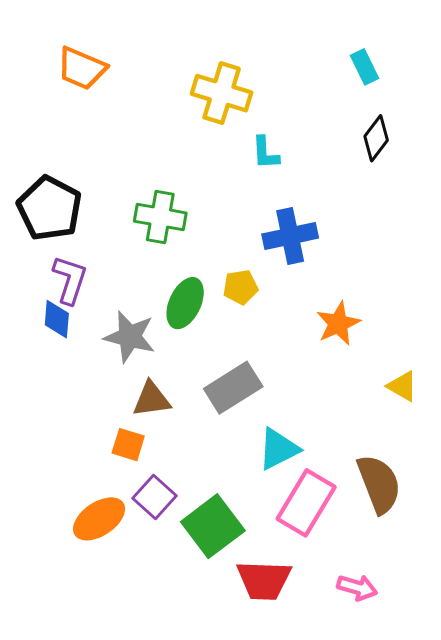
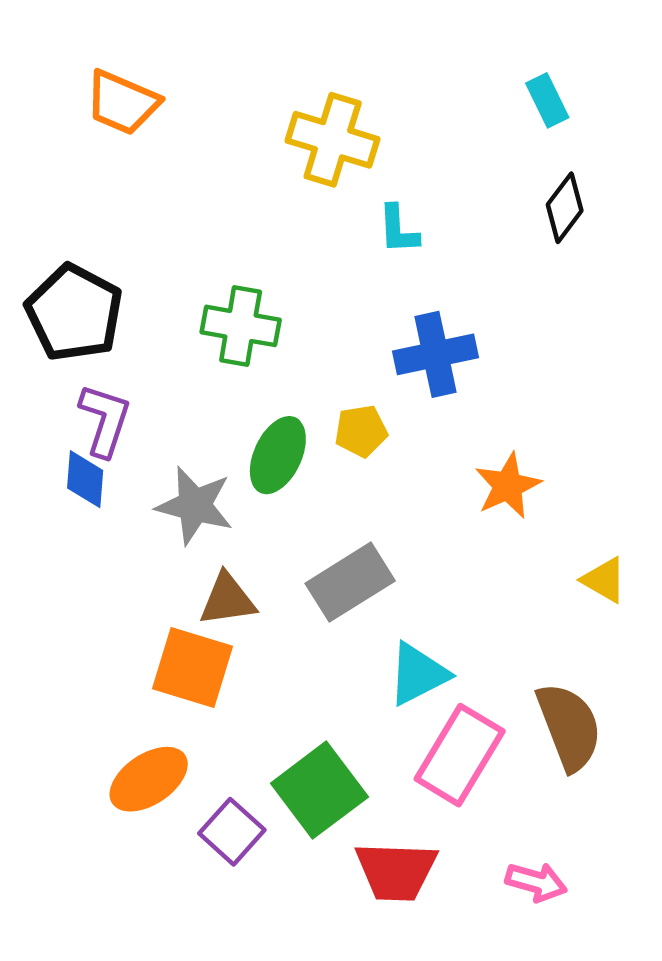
orange square: (128, 445) -> (192, 667), size x1.6
purple square: (154, 497) -> (232, 832), moved

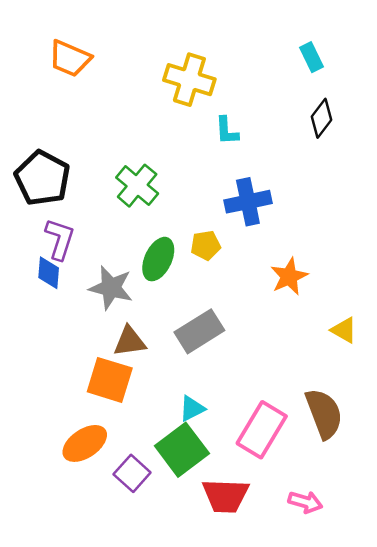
green cross: (241, 326) -> (137, 186), turned 30
cyan triangle: (418, 674) -> (192, 409), moved, size x0.7

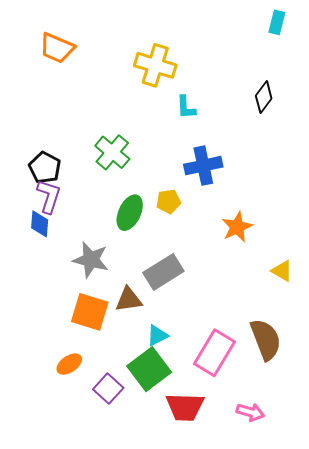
cyan rectangle: (312, 57) -> (277, 22), moved, turned 40
black pentagon: (42, 178) -> (45, 168), moved, size x0.7
gray star: (111, 288) -> (91, 260), moved
brown triangle: (130, 341) -> (129, 300), moved
orange ellipse: (85, 443) -> (69, 364), size x0.7

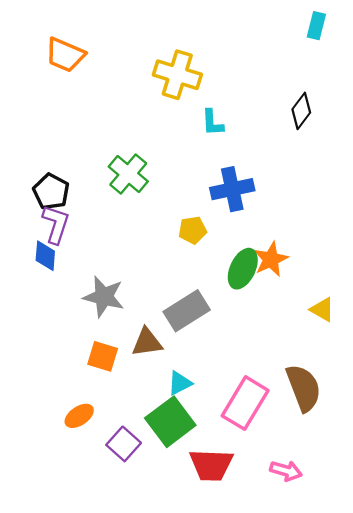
green ellipse: (130, 213) -> (243, 269), moved
orange square: (90, 312) -> (103, 356), size x0.7

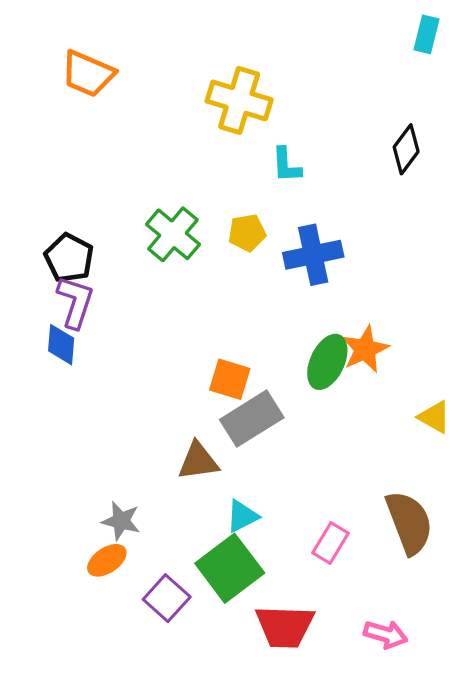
yellow pentagon: (193, 230) -> (247, 233), moved
gray star: (104, 297) -> (121, 521), moved, size x0.7
orange square: (103, 356) -> (230, 379), moved
pink rectangle: (245, 403) -> (330, 543), size x0.6

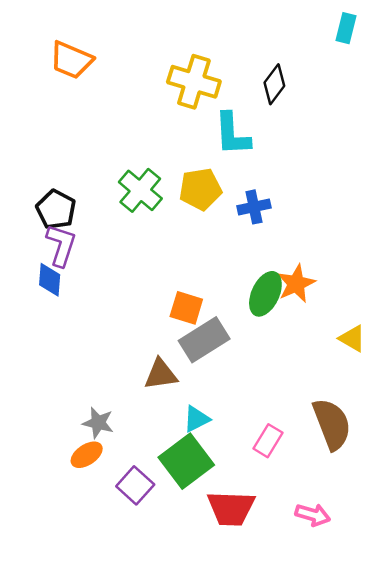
black diamond: (406, 149) -> (274, 84), moved
cyan L-shape: (286, 165) -> (232, 134), size x1.5
yellow pentagon: (247, 233) -> (200, 189), size x1.4
blue cross: (313, 255) -> (254, 207), size x0.7

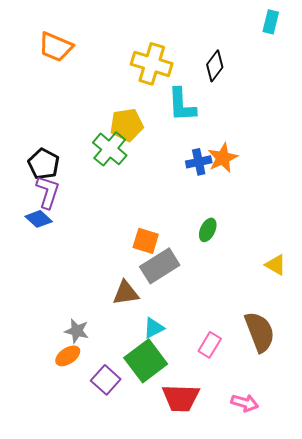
yellow pentagon: (200, 189) -> (127, 125), moved
blue diamond: (50, 280) -> (39, 219), turned -52
orange star: (296, 284) -> (223, 158), moved
green ellipse: (265, 294) -> (208, 230), size x0.7

